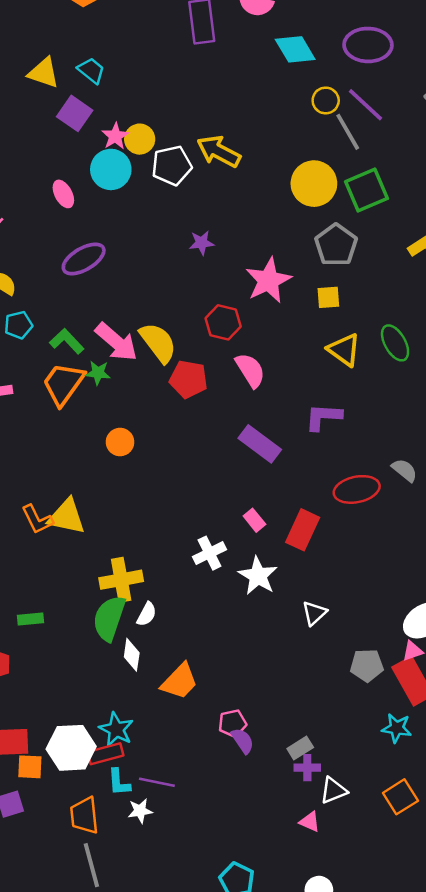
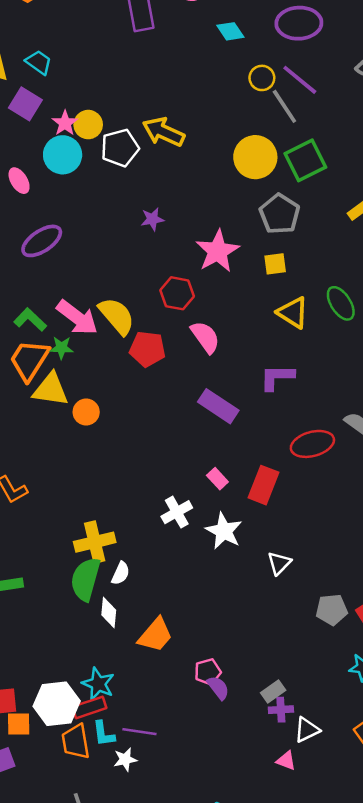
cyan diamond: (295, 49) -> (230, 31), size x0.7
yellow triangle: (67, 517) -> (51, 390), moved
orange trapezoid: (84, 816) -> (76, 742), moved

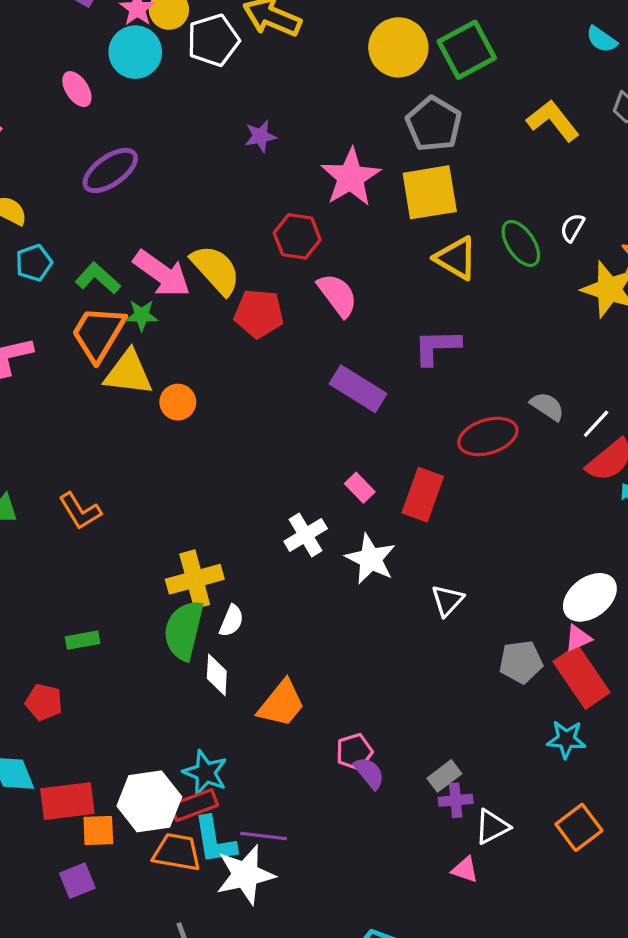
yellow square: (275, 264) -> (430, 192), size x1.8
cyan L-shape: (104, 734) -> (215, 840), size x1.4
orange trapezoid: (76, 742) -> (177, 852), turned 111
white star: (125, 760) -> (245, 875), size x1.8

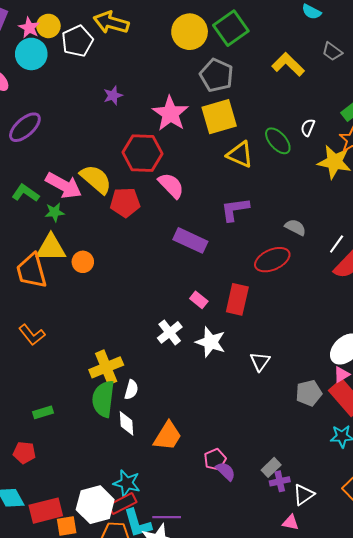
red hexagon: (297, 236) -> (142, 153), size x1.4
orange trapezoid: (98, 333) -> (31, 271), moved, turned -39
gray semicircle: (547, 406) -> (295, 227), moved

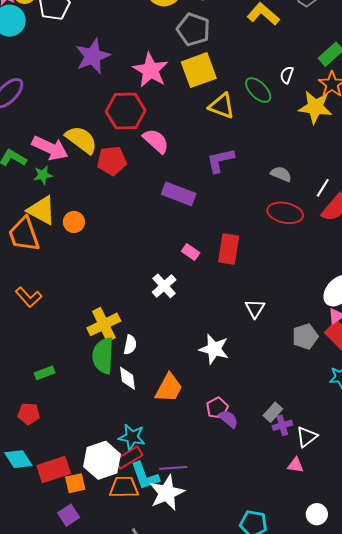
purple star: (113, 95) -> (93, 56), size x1.8
yellow triangle: (51, 248) -> (42, 210), turned 32
red ellipse: (272, 260) -> (285, 213), moved, turned 40
white star: (211, 342) -> (214, 349), moved

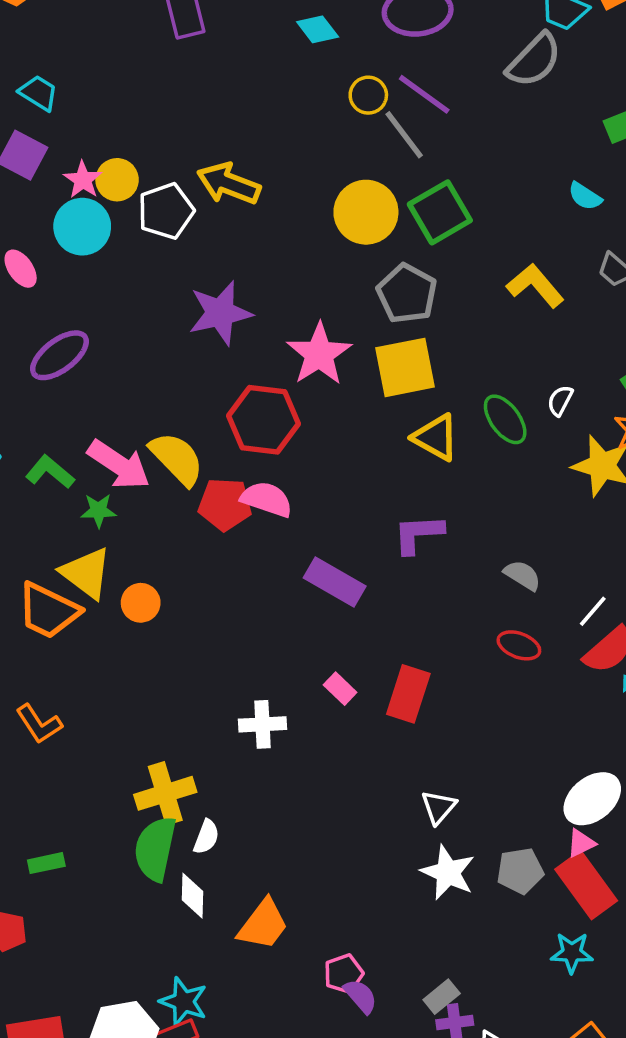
pink semicircle: (156, 141) -> (267, 499), moved, turned -32
red ellipse: (285, 213) -> (519, 645), size x0.7
orange trapezoid: (24, 234) -> (48, 611), turned -54
white cross: (164, 286) -> (263, 724), moved, turned 30
white star: (214, 349) -> (448, 873), moved

